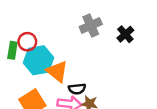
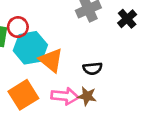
black semicircle: (77, 89) -> (93, 69), moved

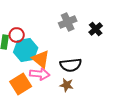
black semicircle: (93, 69) -> (71, 65), size x1.5
pink arrow: (65, 96) -> (40, 74), moved

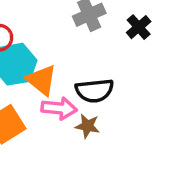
pink arrow: (40, 74) -> (59, 108), moved

